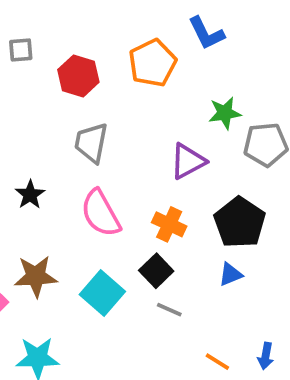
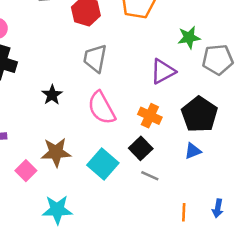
orange line: (217, 362) -> (184, 212), turned 60

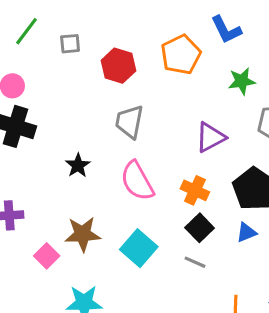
green star: (189, 37) -> (242, 81), moved
black square: (141, 148) -> (200, 228), moved

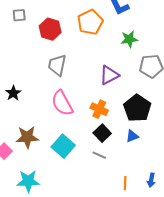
black star: (78, 165) -> (13, 93), moved

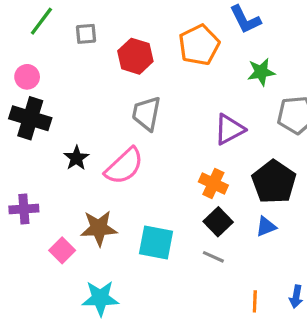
pink semicircle: (62, 103) -> (124, 166), moved, turned -104
cyan square: (63, 146) -> (156, 242), turned -30

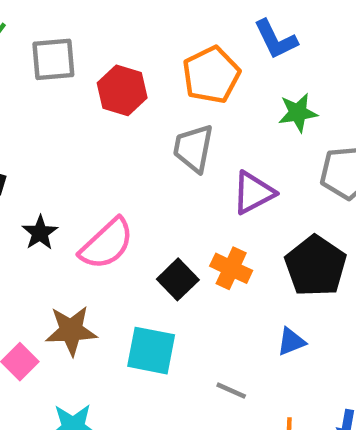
gray square: (86, 34) -> (53, 59), size x1.5
gray trapezoid: (146, 113) -> (193, 148), moved
black square: (218, 222) -> (178, 279), moved
blue triangle: (266, 227) -> (291, 342), moved
gray line: (213, 257) -> (231, 391), moved

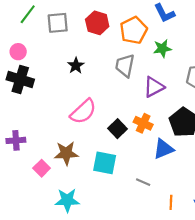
red hexagon: (122, 90) -> (97, 23), moved
green star: (298, 113) -> (162, 48), moved
black star: (40, 233) -> (76, 66), moved
blue triangle: (291, 342) -> (163, 149), moved, size x1.5

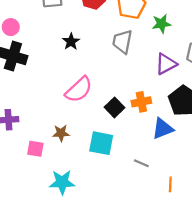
purple triangle: (154, 87) -> (166, 64), moved
orange cross: (143, 123) -> (141, 102), turned -36
brown star: (66, 153) -> (61, 133), size x0.7
pink square: (42, 168) -> (35, 149), turned -35

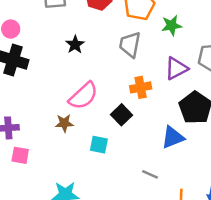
orange cross: (141, 102) -> (141, 87), moved
brown star: (61, 133) -> (64, 123), moved
cyan square: (101, 143) -> (99, 145), moved, size x0.7
pink square: (35, 149) -> (20, 155), moved

